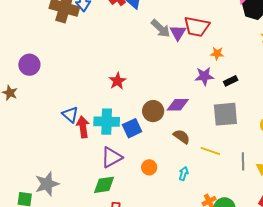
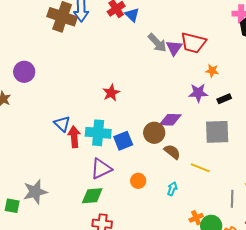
brown circle: (153, 111) -> (154, 133), moved
gray line: (243, 161) -> (232, 199), moved

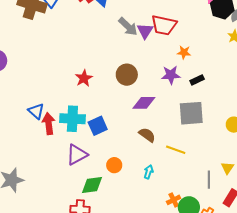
brown circle: (154, 133) -> (127, 75), moved
green diamond: (92, 196) -> (92, 185), moved

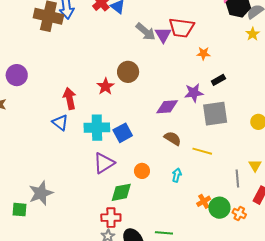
brown circle: (127, 75) -> (128, 72), moved
purple star: (171, 75) -> (194, 93), moved
red arrow: (49, 124) -> (70, 98), moved

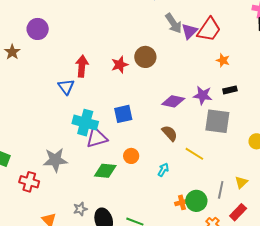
red trapezoid: (182, 28) -> (209, 29), turned -80
cyan cross: (97, 128) -> (85, 123), moved
gray star: (41, 193) -> (55, 160), moved
green circle: (219, 208) -> (196, 201), moved
red cross: (111, 218) -> (29, 182), moved

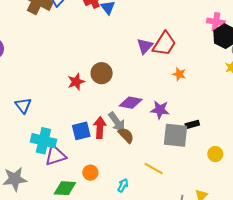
gray arrow: (174, 23) -> (117, 122), moved
red arrow: (82, 66) -> (100, 128), moved
black rectangle: (230, 90) -> (192, 124), moved
purple diamond: (173, 101) -> (131, 103), moved
brown semicircle: (170, 133) -> (126, 135), moved

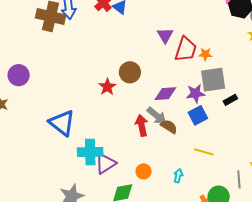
red trapezoid: (164, 44) -> (186, 49), moved
blue triangle: (23, 105) -> (62, 123), size x1.6
blue square: (81, 131) -> (198, 115), moved
gray square: (176, 135) -> (213, 80), moved

